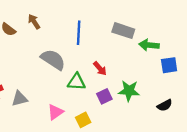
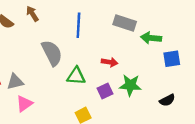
gray semicircle: (53, 60) -> (52, 53), turned 30
red arrow: (100, 68) -> (110, 62), moved, turned -40
gray triangle: (20, 99) -> (15, 82), moved
pink triangle: (55, 112) -> (24, 104), moved

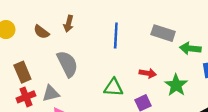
brown arrow: (32, 14) -> (69, 24), turned -133
gray semicircle: (52, 53) -> (67, 64), moved
green star: (130, 85) -> (176, 85), moved, turned 30

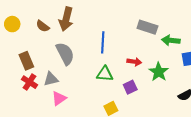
brown arrow: (69, 24) -> (66, 19), size x1.6
blue line: (116, 35) -> (103, 42), moved
red cross: (26, 97) -> (29, 82), turned -35

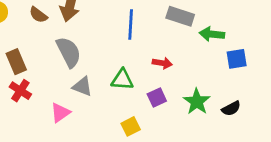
blue line: (103, 42) -> (131, 24), moved
green star: (159, 72) -> (197, 102), moved
gray triangle: (51, 79) -> (82, 86), moved, turned 35

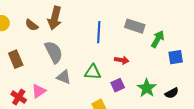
green arrow: (212, 34) -> (158, 39), turned 114
red cross: (20, 91) -> (19, 97), moved
pink triangle: (60, 113) -> (39, 91), moved

